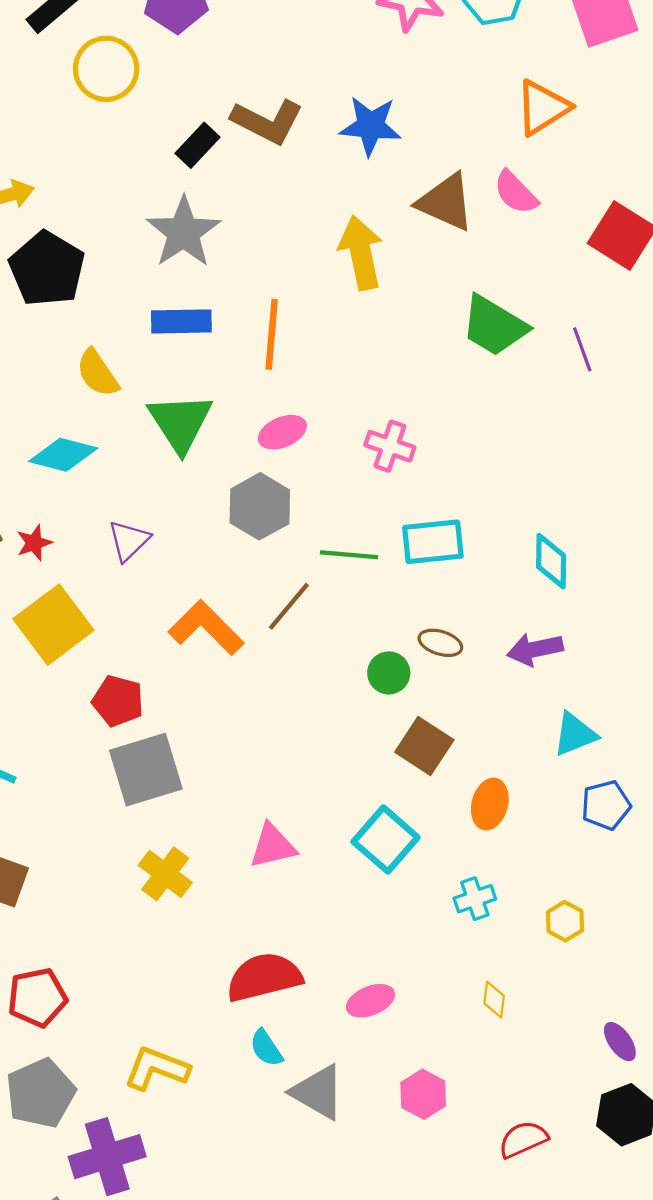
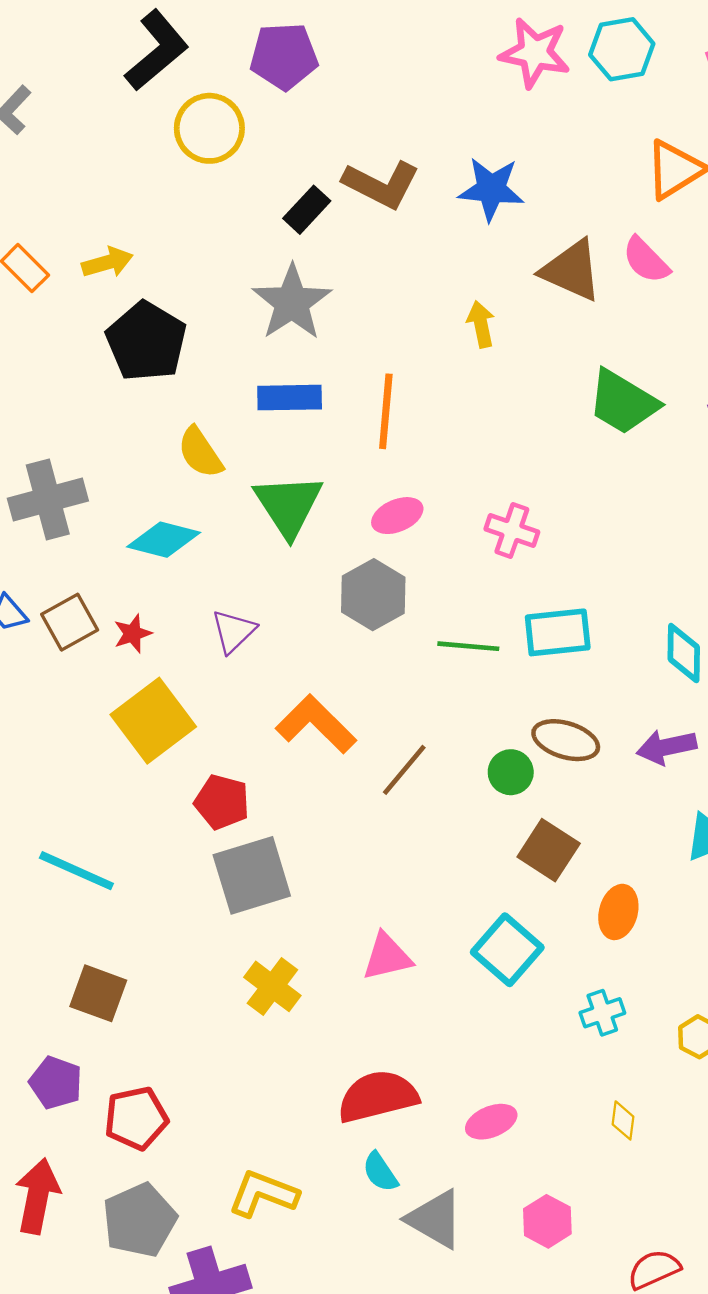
yellow arrow: (361, 253) -> (481, 324), size x0.6
brown line: (289, 606) -> (404, 770), moved
brown ellipse: (440, 643) -> (566, 740), size x1.4

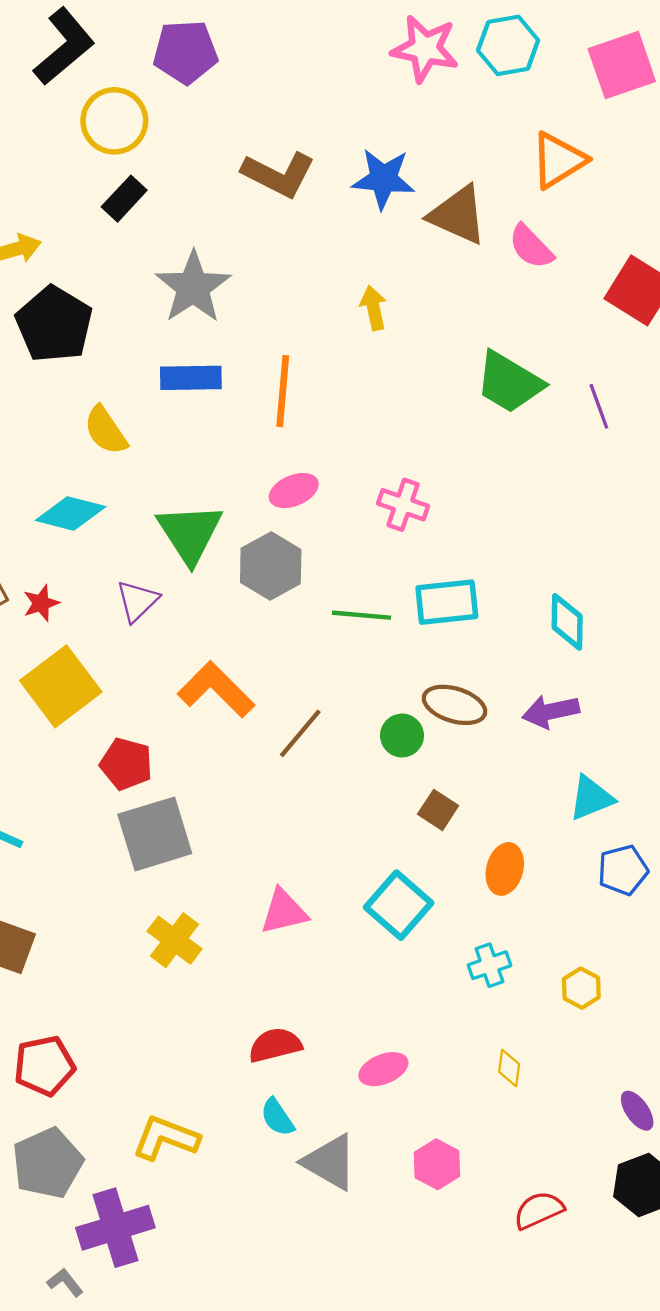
black rectangle: (307, 210) -> (124, 199), moved
brown triangle: (571, 270) -> (458, 215), moved
green triangle: (288, 505) -> (190, 533), moved
brown square: (549, 850) -> (438, 810), size x0.7
red semicircle: (378, 1096) -> (275, 1045), size x0.7

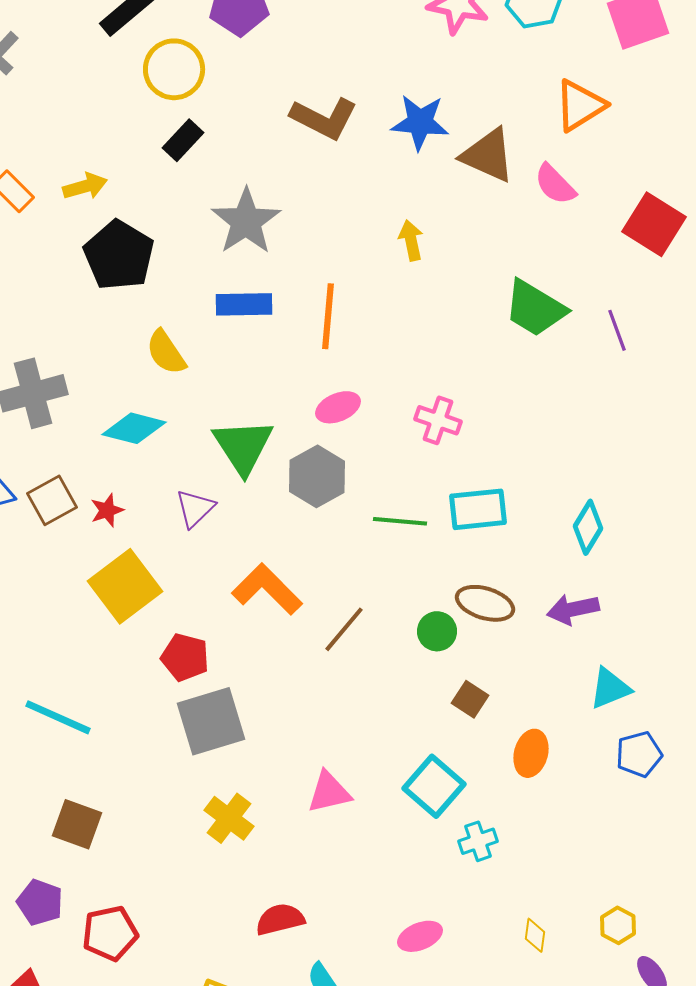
cyan diamond: (567, 622) -> (588, 527), turned 30
cyan cross: (489, 965) -> (478, 841), moved
yellow hexagon: (581, 988) -> (618, 925), moved
red semicircle: (275, 1045) -> (280, 919), moved

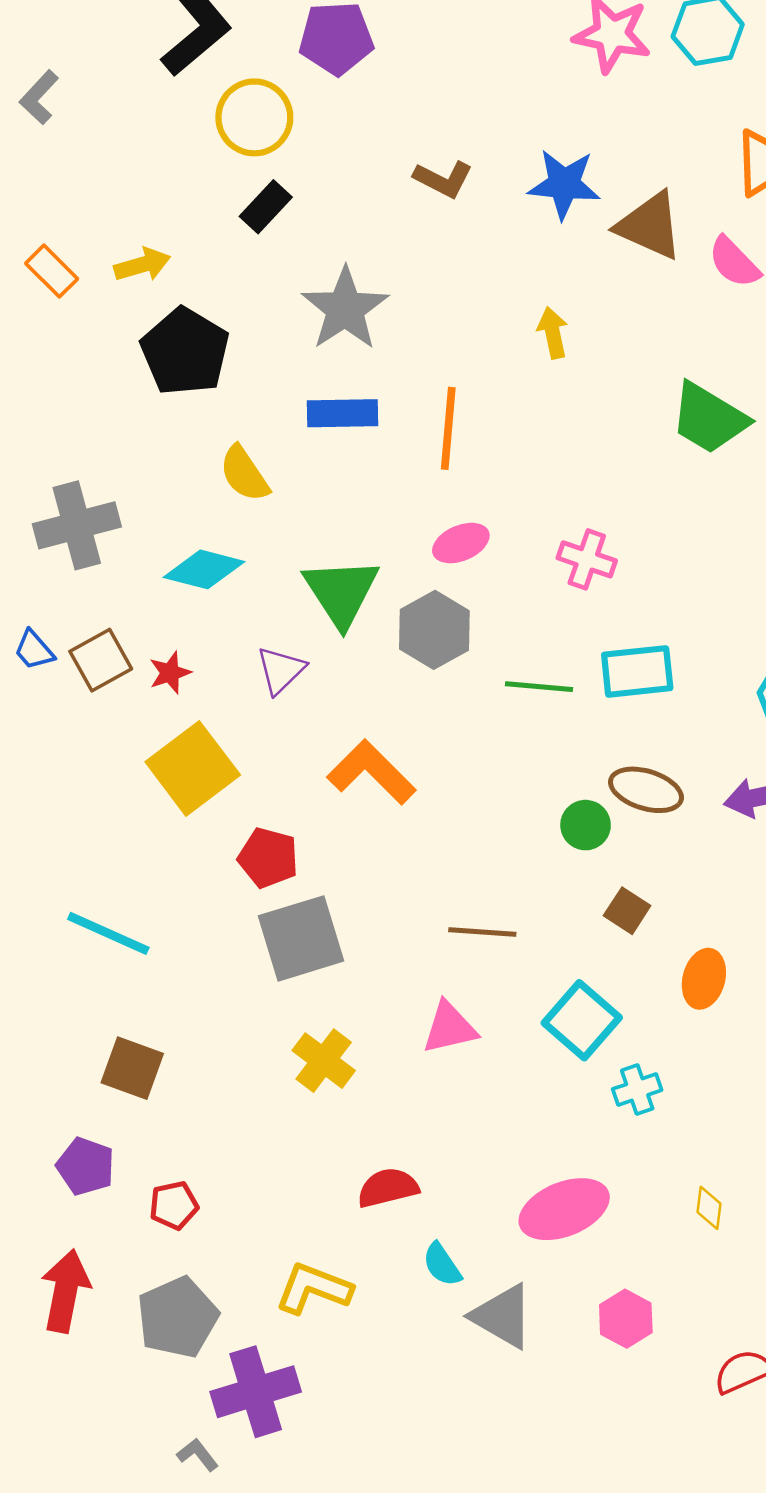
brown L-shape: (324, 118) -> (443, 179), size x0.7
brown line: (344, 629) -> (482, 932), moved, turned 54
red pentagon: (110, 933) -> (174, 1205), size x0.7
pink ellipse: (420, 936) -> (564, 1209), size x1.6

